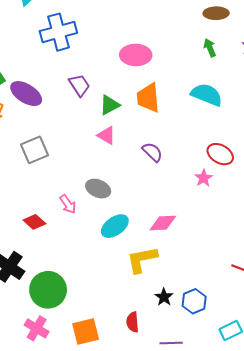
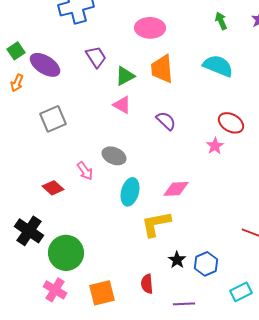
cyan ellipse: (115, 226) -> (130, 192), turned -40

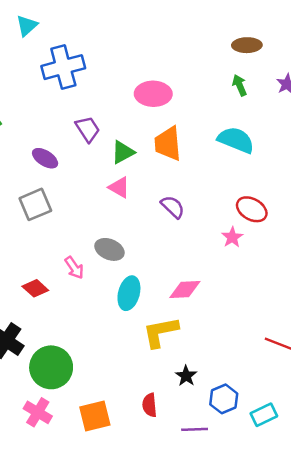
purple ellipse: (45, 65) -> (45, 158), moved, size x0.7
blue hexagon: (206, 264) -> (224, 399), moved

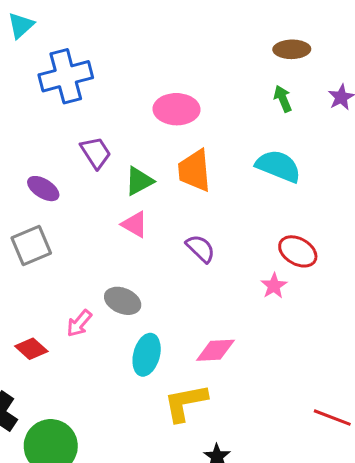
pink arrow: (74, 268) -> (79, 323), turned 75

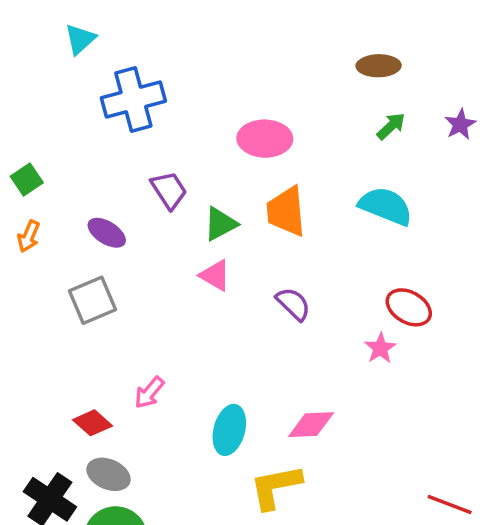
brown ellipse: (292, 49) -> (379, 66), moved
green arrow: (283, 99) -> (391, 126), turned 70
gray ellipse: (123, 301) -> (109, 474), moved

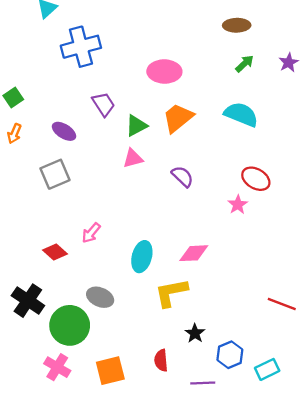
orange trapezoid: (286, 211) -> (178, 118), turned 56
pink triangle: (215, 275) -> (133, 158), turned -45
gray ellipse: (109, 474) -> (100, 297), moved

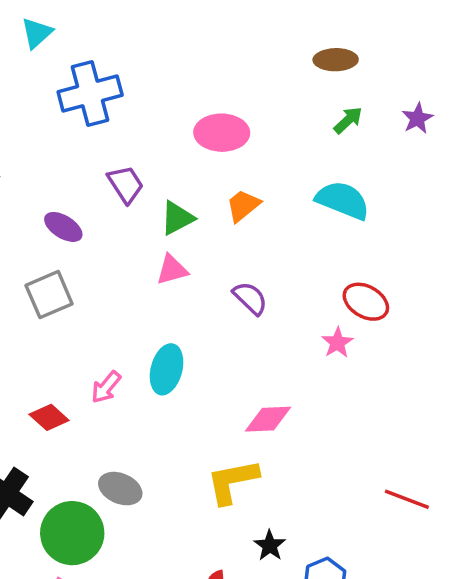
orange trapezoid: (178, 118) -> (243, 206), size x0.7
cyan ellipse: (142, 257) -> (167, 369), moved

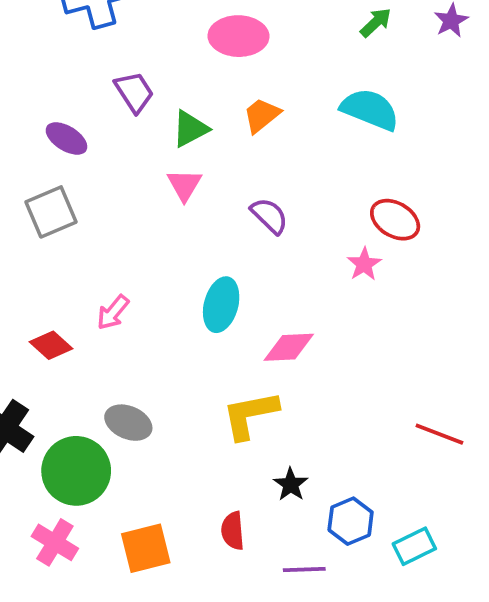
pink triangle: (172, 270) -> (184, 185), turned -44
cyan ellipse: (167, 369) -> (221, 305), moved

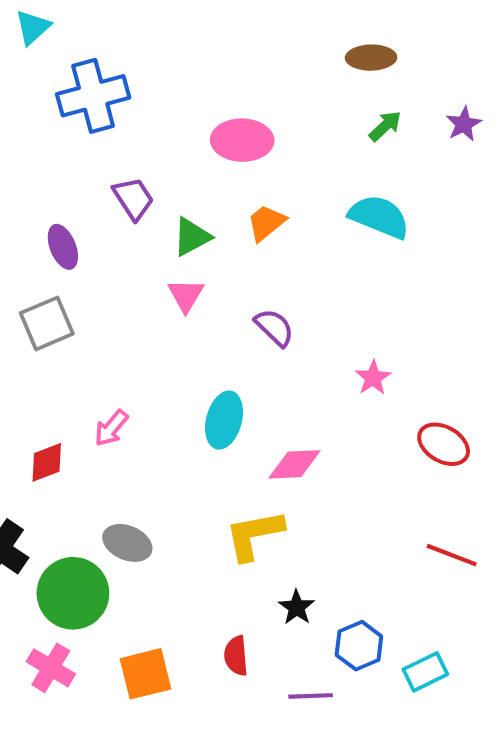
purple ellipse: (66, 138) -> (63, 247), turned 36
red ellipse: (395, 220) -> (444, 444), moved
red diamond: (51, 345) -> (47, 462), turned -63

